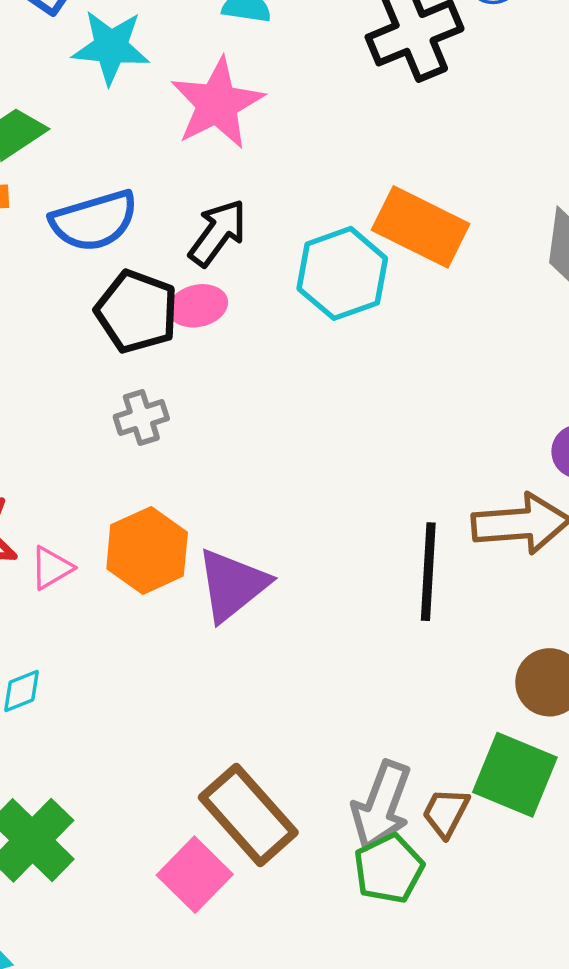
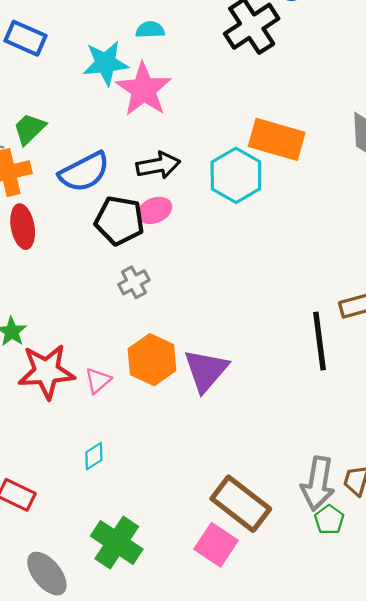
cyan star: (111, 47) -> (106, 63), moved
black arrow: (218, 233) -> (158, 165), turned 54
green pentagon: (389, 869) -> (329, 520), size x0.7

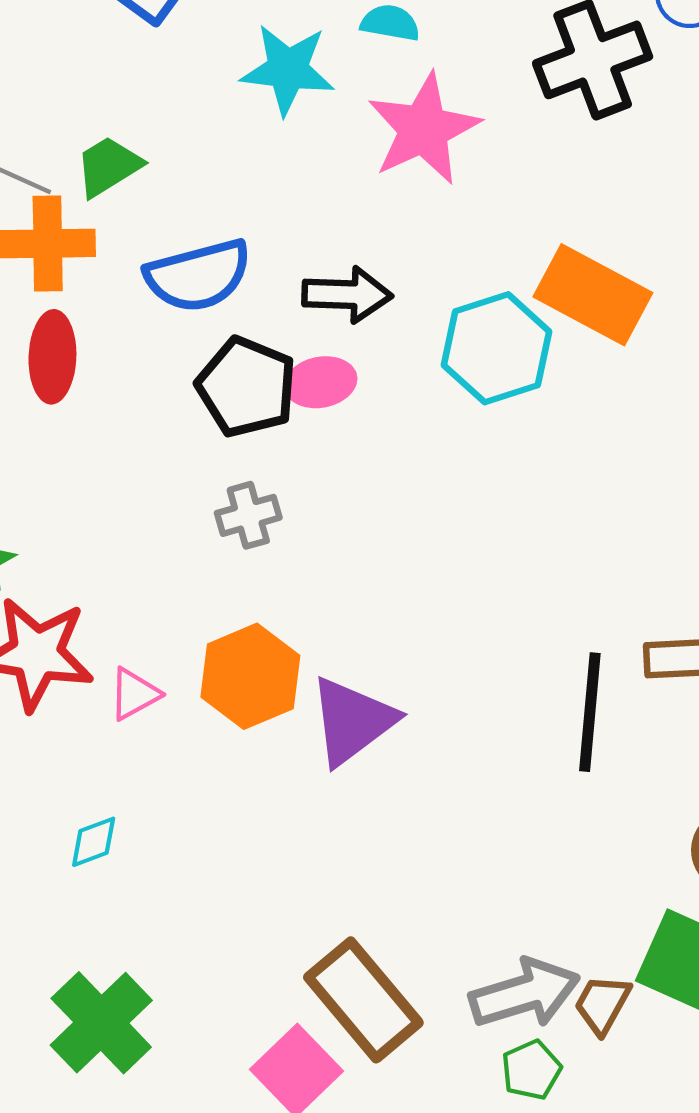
pink star: (144, 89) -> (424, 129), moved
gray arrow: (318, 484) -> (525, 993), turned -129

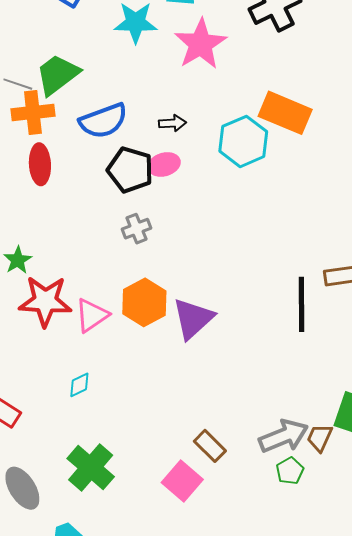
green trapezoid: (108, 166) -> (58, 75), size x1.4
black arrow: (347, 295) -> (172, 123), size x0.7
pink triangle: (134, 694) -> (92, 315), size x1.4
brown rectangle: (363, 1000) -> (210, 446), size x0.6

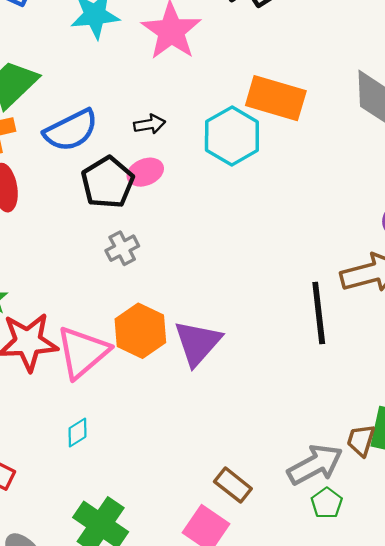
black pentagon: (130, 170) -> (108, 182), turned 30
pink triangle: (92, 315) -> (83, 352), size x1.4
brown trapezoid: (320, 438) -> (361, 440), moved

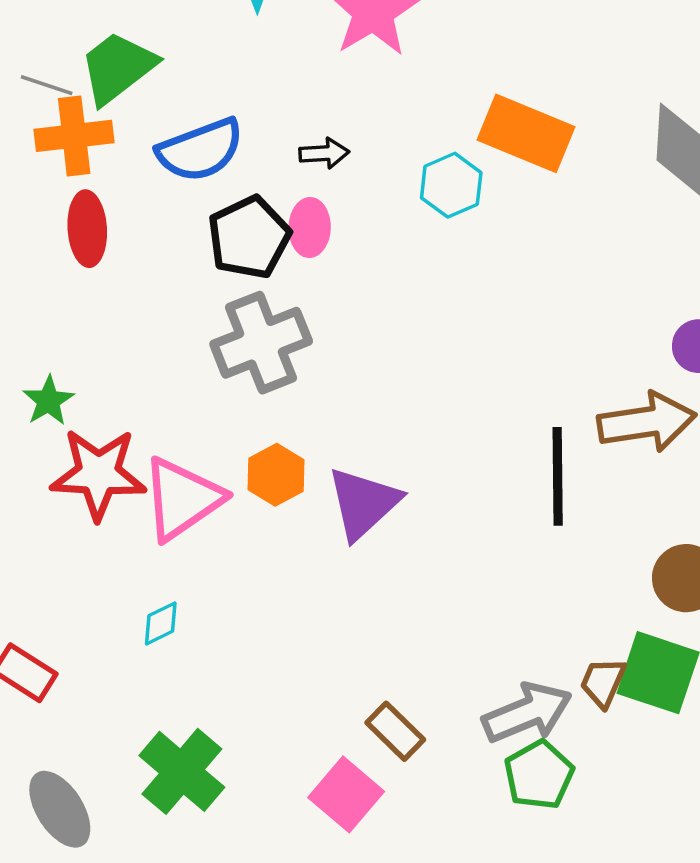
cyan hexagon: (232, 136) -> (451, 185), size x0.7
pink ellipse: (145, 172) -> (310, 227), turned -72
gray cross: (122, 248) -> (261, 343), size x1.8
orange hexagon: (140, 331) -> (276, 475), size x0.7
green pentagon: (327, 503) -> (539, 775), size x1.4

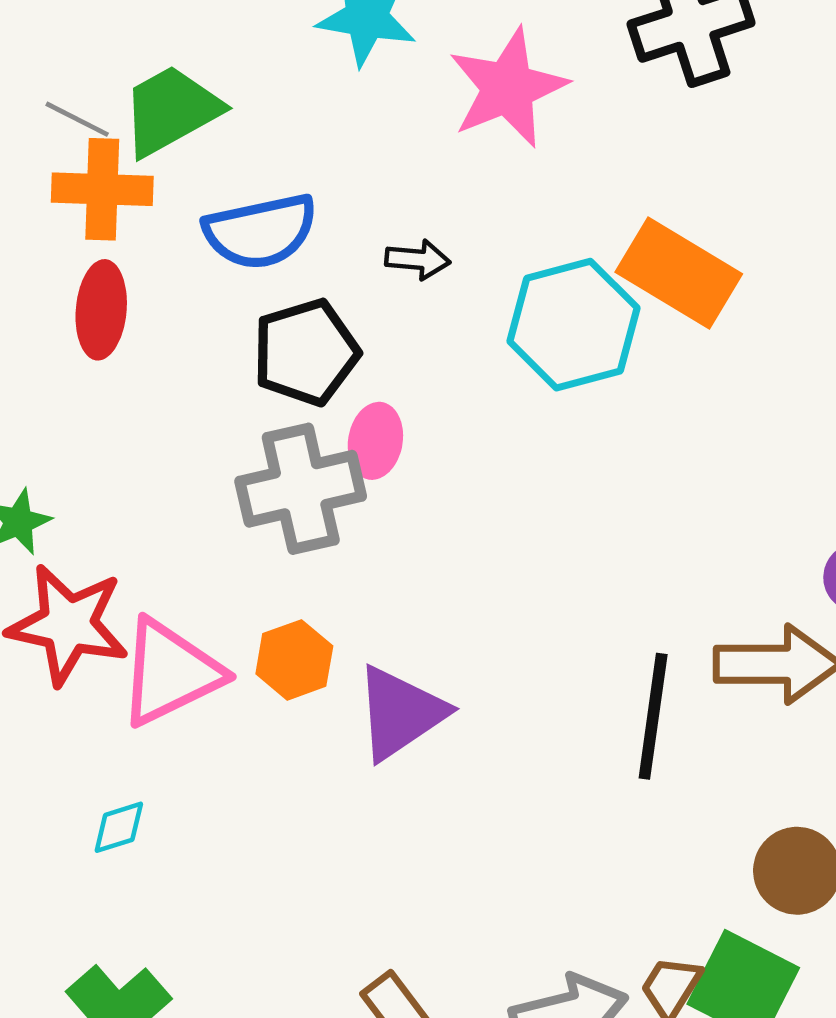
cyan hexagon: (451, 185) -> (573, 325), size x1.6
pink ellipse: (310, 227) -> (375, 441), moved

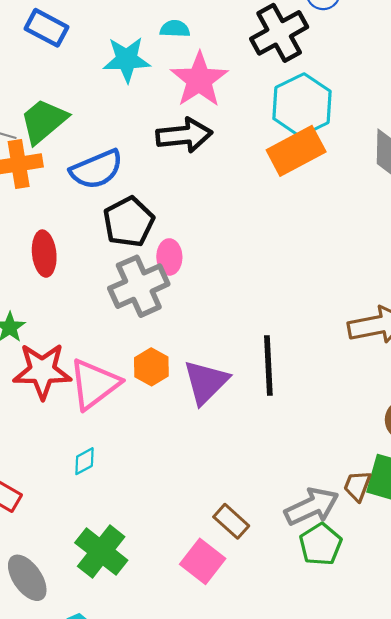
black arrow: (418, 259) -> (184, 135), moved, size x1.8
orange rectangle: (679, 273) -> (296, 151), turned -48
red ellipse: (101, 310) -> (44, 254), moved
cyan hexagon: (573, 325) -> (302, 105), moved
black line: (653, 716) -> (268, 365), moved

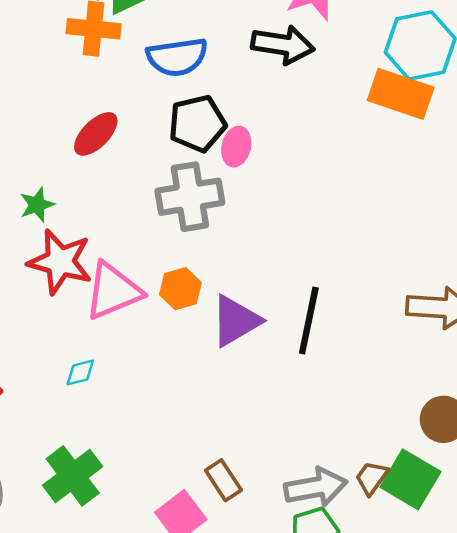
orange rectangle: (296, 151) -> (401, 94), turned 32
red ellipse: (44, 254) -> (96, 134), turned 36
pink ellipse: (169, 257) -> (236, 147), moved

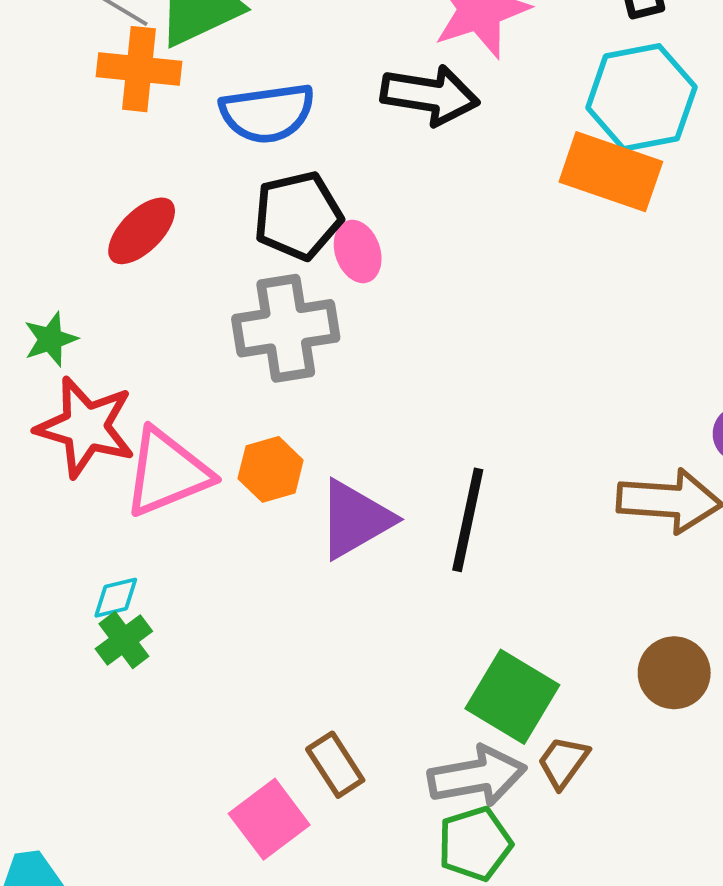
pink ellipse: (236, 147) -> (358, 251), turned -33
green cross: (73, 476) -> (124, 640), moved, size x0.6
green square: (410, 479) -> (512, 697), moved

